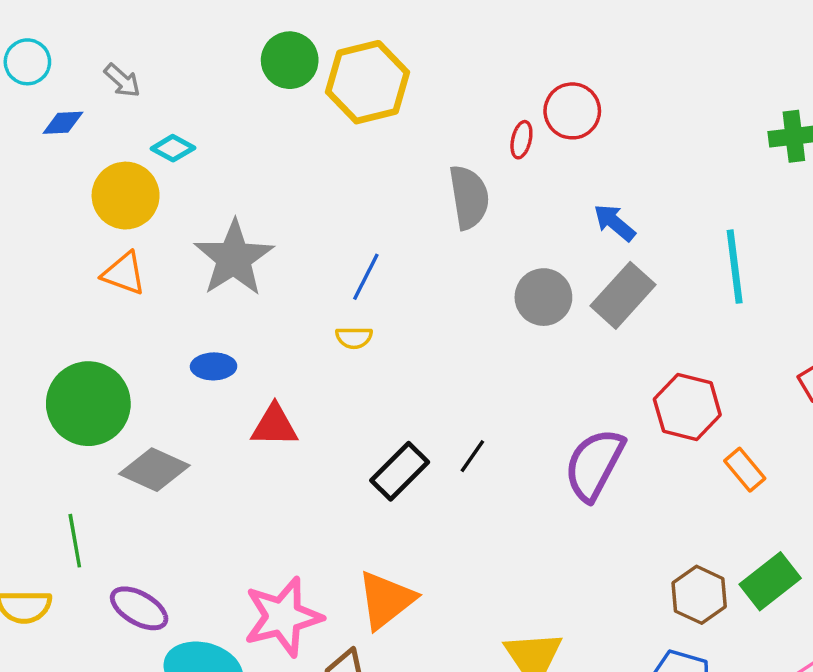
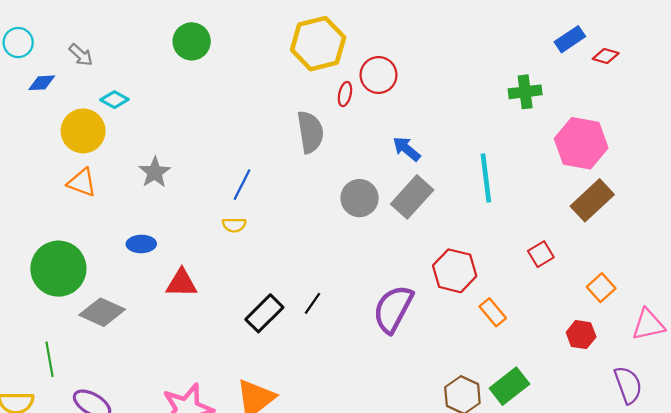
yellow hexagon: (368, 82) -> (318, 44), moved
gray star: (234, 258) -> (155, 172), size x0.6

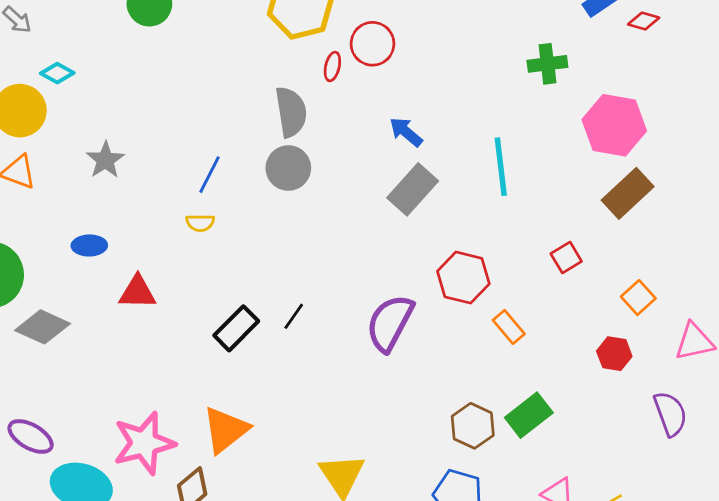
gray circle: (359, 198) -> (288, 168), moved

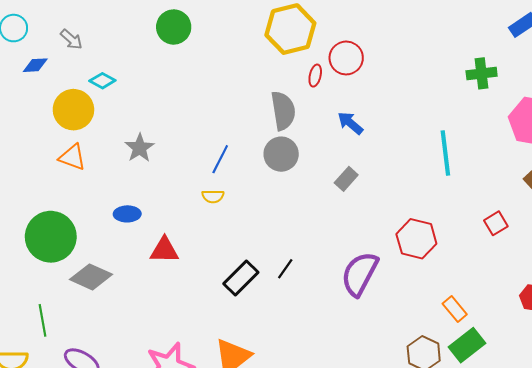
blue arrow: (406, 132) -> (350, 123), moved
gray rectangle: (413, 189) -> (346, 179), moved, size x0.6
orange rectangle: (509, 327) -> (455, 309), moved

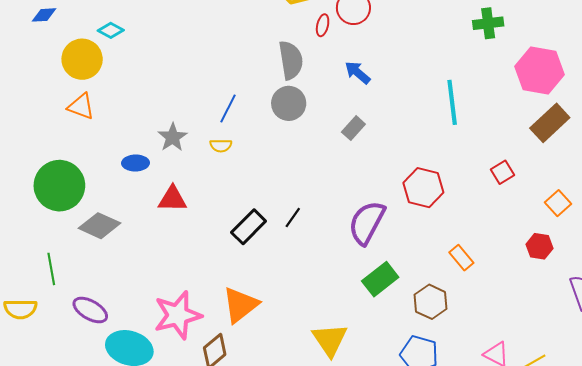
gray star: (140, 148) -> (173, 137), moved
green rectangle: (467, 345) -> (380, 279), moved

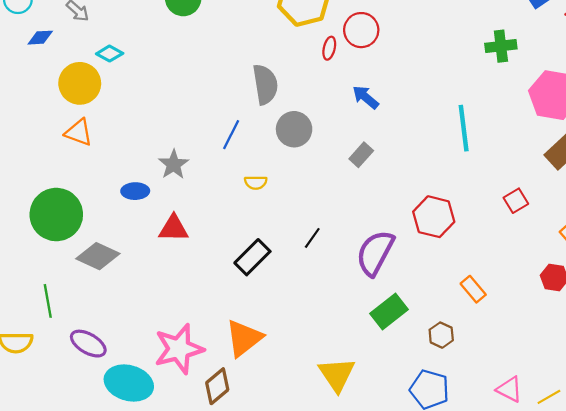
gray semicircle: (291, 60) -> (265, 84), moved
yellow semicircle: (221, 146) -> (256, 183), moved
black line: (293, 217) -> (312, 238), moved
brown hexagon: (431, 302) -> (441, 335), size x0.7

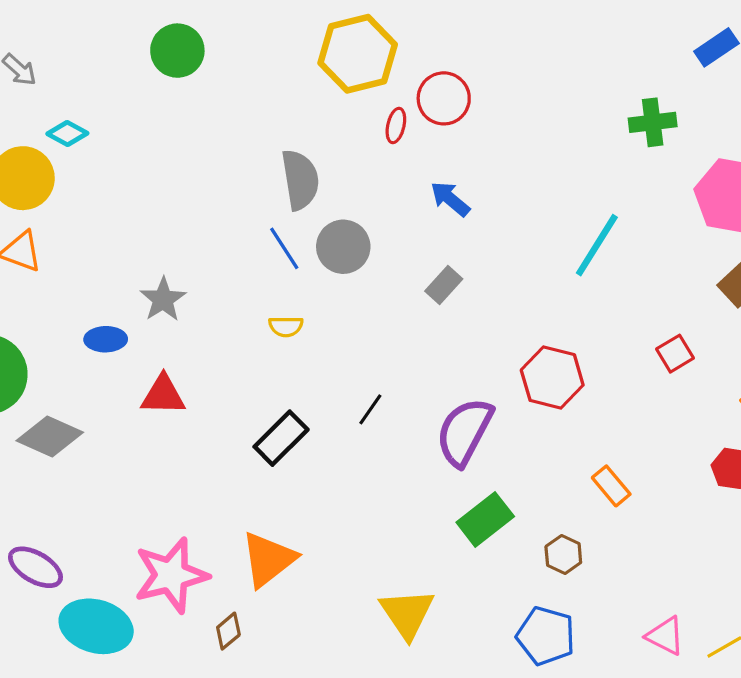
cyan line: (464, 128) -> (597, 245), turned 39
blue line: (231, 135) -> (284, 248), moved, turned -60
brown diamond: (217, 386) -> (228, 631), size x0.7

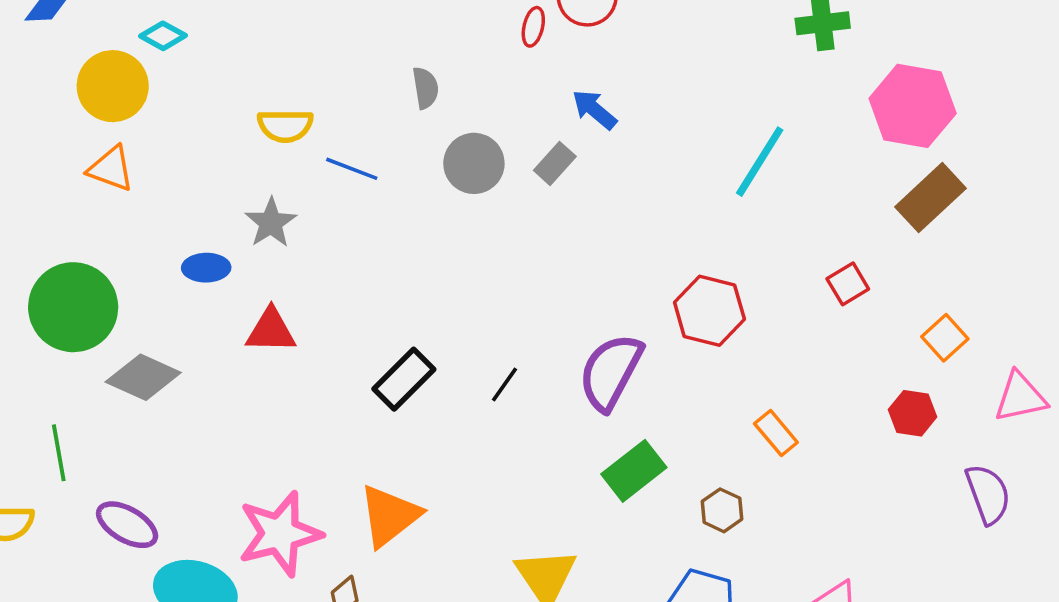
gray semicircle: (300, 180) -> (425, 88), size x0.6
blue line: (284, 248) -> (352, 169), moved, turned -36
gray rectangle: (444, 285) -> (555, 163), moved
yellow semicircle: (286, 326) -> (285, 126), moved, size x1.4
black line: (370, 409) -> (505, 384), moved

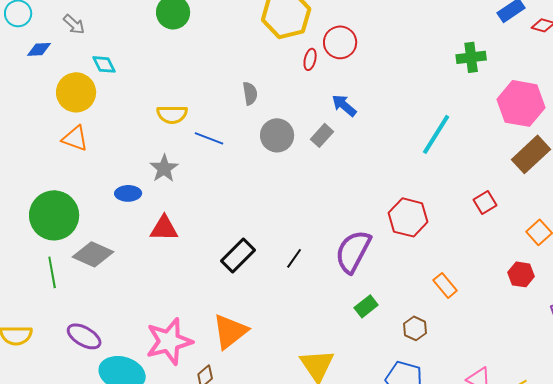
cyan diamond: (163, 36) -> (104, 64), turned 35
green line: (59, 453) -> (52, 272), moved
green rectangle: (634, 471) -> (366, 306), size x0.7

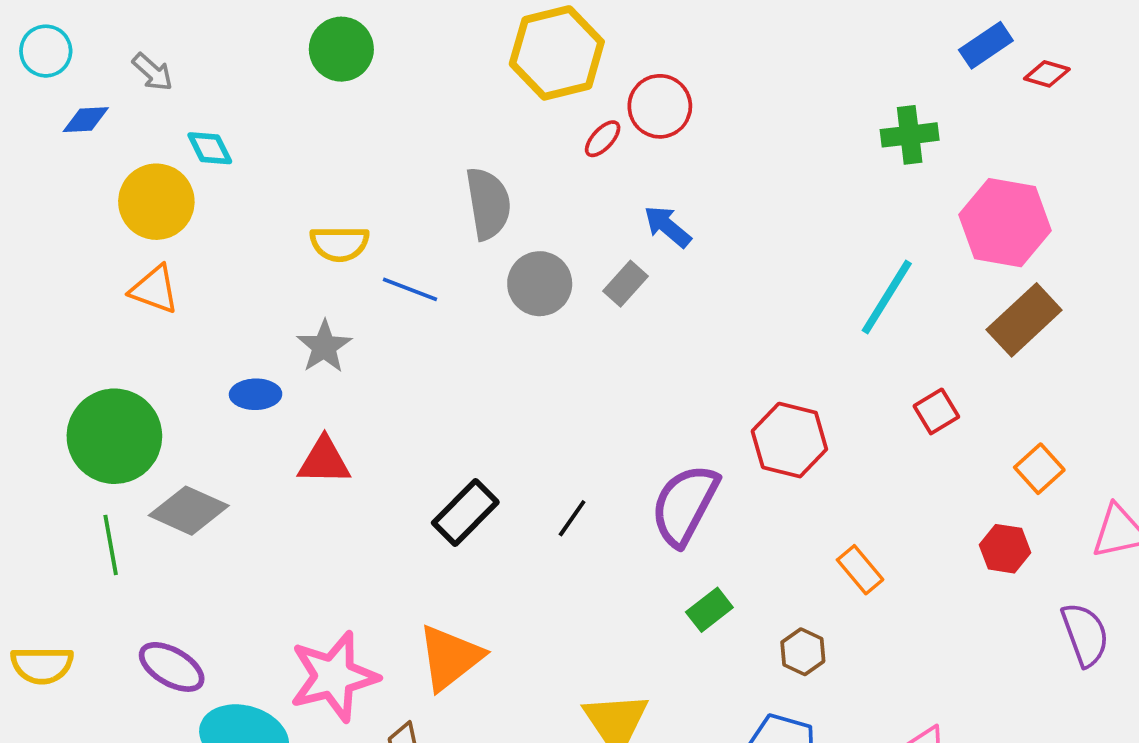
red ellipse: (310, 59) -> (603, 139), turned 30
gray semicircle: (250, 93) -> (488, 204), size x1.6
cyan line: (436, 134) -> (887, 297), moved

